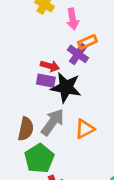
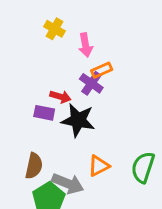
purple rectangle: (46, 81) -> (44, 113), moved
gray arrow: (53, 122) -> (68, 184), moved, turned 76

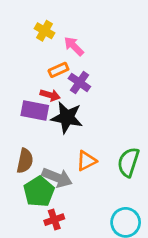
pink arrow: (85, 45) -> (74, 46), turned 145
orange rectangle: (102, 70) -> (58, 70), moved
purple rectangle: (44, 113) -> (35, 110), size x1.4

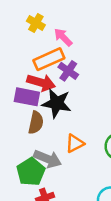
orange rectangle: (58, 70) -> (49, 59), size x1.6
red arrow: (50, 95) -> (41, 83), size x1.5
brown semicircle: (25, 161) -> (36, 123), moved

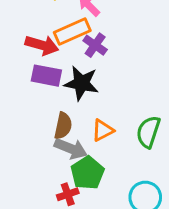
red arrow: (41, 83) -> (42, 45), moved
brown semicircle: (36, 123) -> (63, 126), moved
green pentagon: (31, 172) -> (87, 173), moved

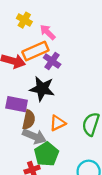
purple rectangle: (46, 76) -> (17, 104), moved

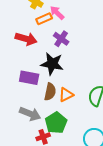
orange rectangle: (35, 51) -> (44, 19), moved, size x0.7
brown semicircle: (29, 120) -> (50, 92), moved
gray arrow: (34, 136) -> (30, 114), moved

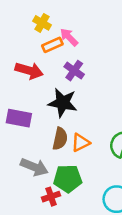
purple rectangle: (29, 78) -> (19, 118), moved
green pentagon: (56, 123) -> (68, 179), turned 30

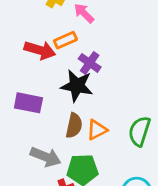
orange rectangle: (52, 45) -> (65, 40), moved
purple cross: (74, 71) -> (90, 63), moved

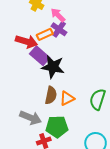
purple cross: (90, 63) -> (59, 29), moved
purple rectangle: (28, 103) -> (40, 56), moved, turned 30

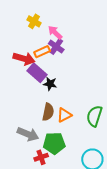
black star: (53, 67) -> (50, 84), size x0.6

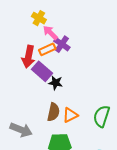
pink arrow: (55, 32) -> (50, 33), moved
red arrow: (24, 59) -> (28, 57), turned 85
gray arrow: (28, 134) -> (21, 130), moved

